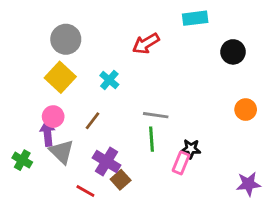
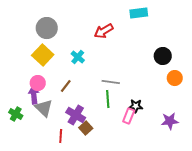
black circle: (233, 52) -> (163, 56), moved
purple star: (248, 184) -> (170, 121), moved
red line: (85, 191) -> (61, 136), turned 64

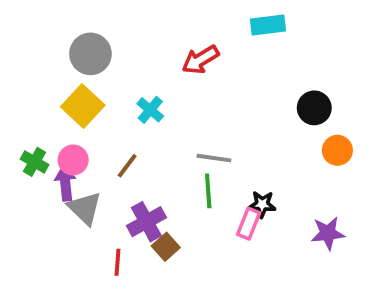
green cross: (16, 114) -> (35, 162), moved
purple cross: (76, 115) -> (146, 222), turned 30

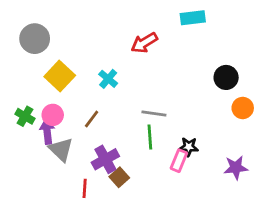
gray circle: (90, 54) -> (35, 39), moved

